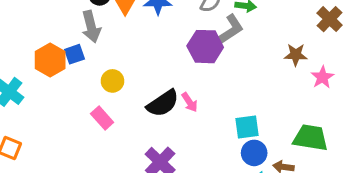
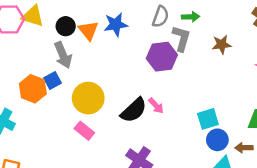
gray L-shape: (231, 29) -> (181, 38), turned -32
brown star: (296, 55) -> (222, 45), moved
yellow circle: (112, 81) -> (88, 98), size x1.6

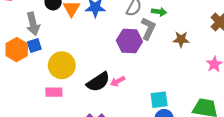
gray arrow: (63, 55) -> (33, 24), moved
pink arrow: (156, 106) -> (118, 81), turned 96
pink rectangle: (84, 131) -> (54, 92), turned -49

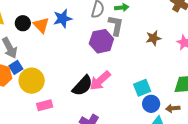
brown star: (181, 39) -> (153, 38), moved
yellow circle: (62, 65) -> (32, 81), moved
pink arrow: (118, 81) -> (100, 81), size x1.6

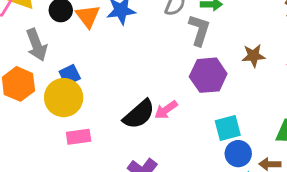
purple hexagon: (101, 41) -> (208, 75), moved
blue square: (16, 67) -> (70, 75), moved
pink arrow: (100, 81) -> (166, 110), size x0.7

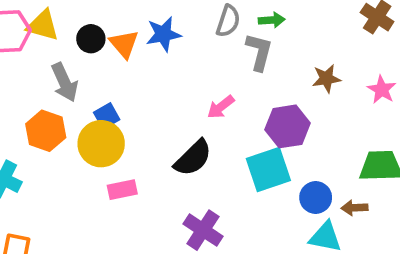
purple hexagon: (208, 75) -> (288, 126), moved
pink arrow: (166, 110) -> (221, 107), moved
cyan square: (228, 128) -> (268, 170), moved, size x1.4

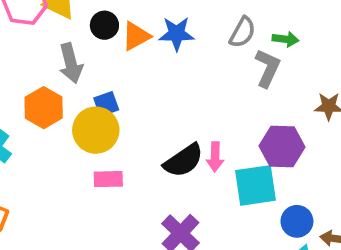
orange triangle: (124, 44) -> (136, 36), turned 32
pink arrow: (221, 107) -> (215, 157), moved, turned -60

